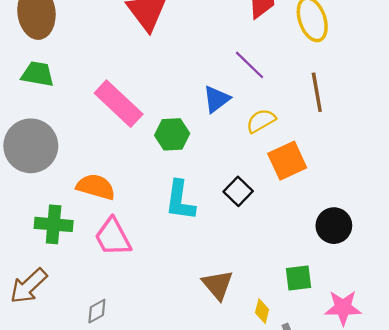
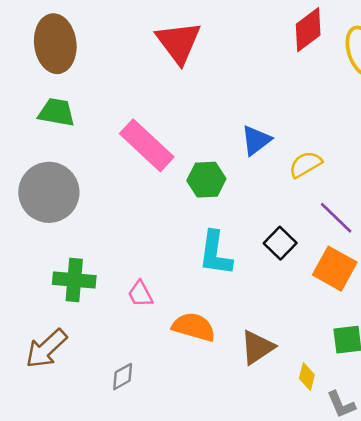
purple line: (250, 65) -> (336, 218), moved
orange square: (287, 161) -> (335, 269), moved, turned -36
orange semicircle: (96, 187) -> (194, 327), moved
pink trapezoid: (113, 237) -> (140, 294), size x0.6
brown triangle: (218, 285) -> (257, 347), turned 36

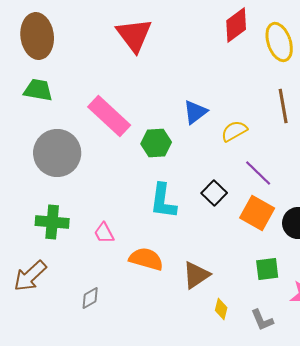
gray circle: (49, 192) -> (57, 153), moved
yellow diamond: (307, 377) -> (221, 309), moved

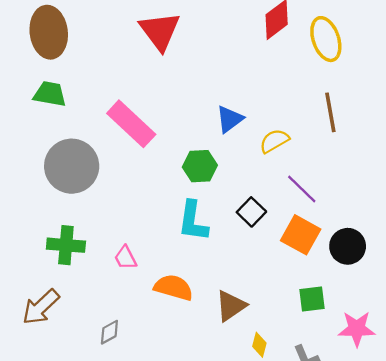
green hexagon: (156, 143) -> (200, 166), moved

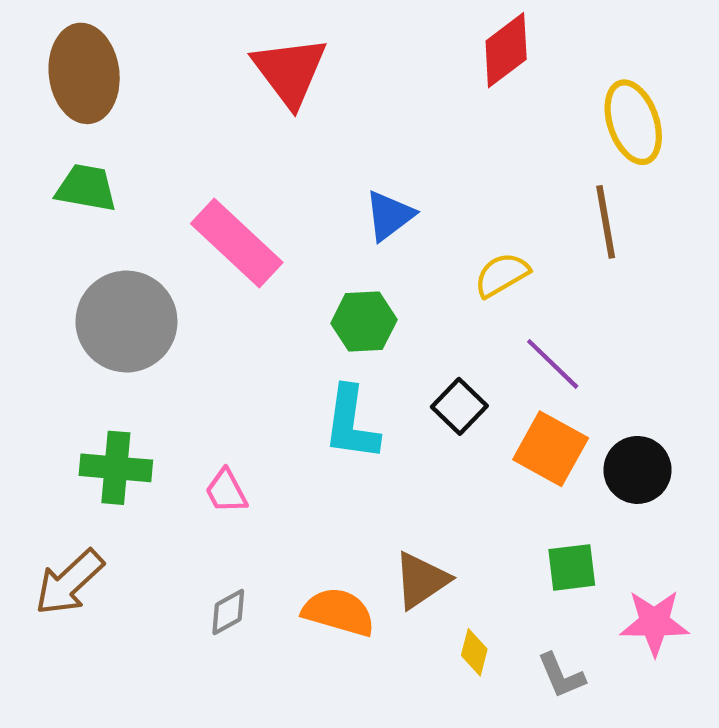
yellow ellipse: (326, 39) -> (633, 122), moved
blue triangle: (230, 119) -> (389, 215), moved
orange semicircle: (174, 288) -> (339, 612), moved
gray diamond: (109, 332) -> (228, 612), moved

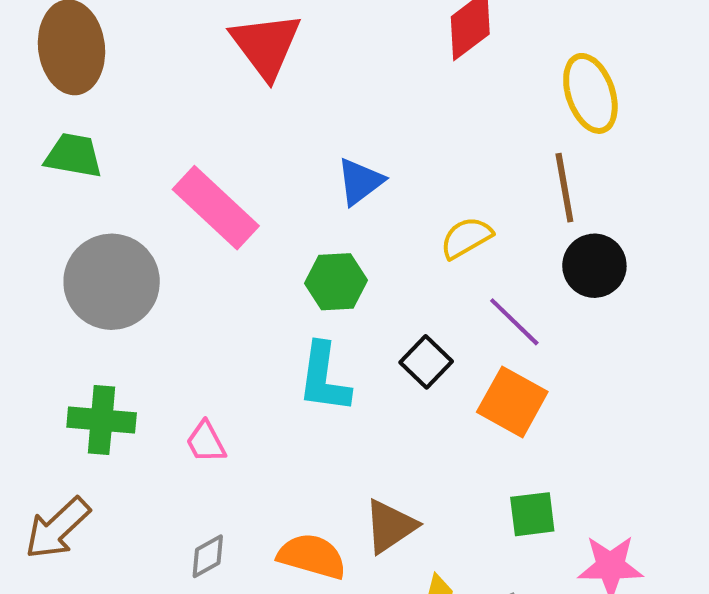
black circle: (637, 470) -> (594, 266), moved

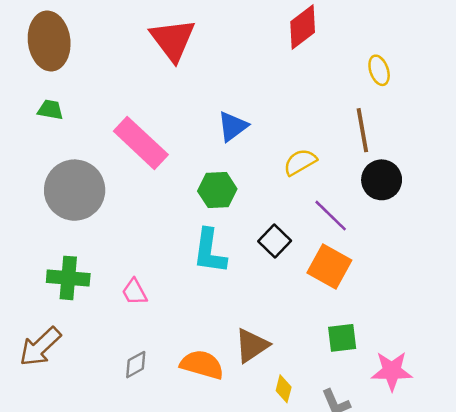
yellow ellipse: (590, 93) -> (379, 70), size x0.6
green trapezoid: (74, 156) -> (50, 110), size x0.7

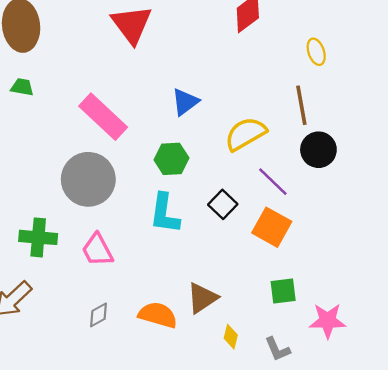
yellow semicircle: (300, 162) -> (246, 134), size x1.4
gray circle: (75, 190) -> (88, 179), moved
pink trapezoid: (134, 292) -> (97, 250), size x1.4

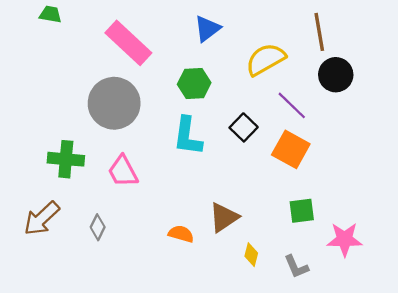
gray diamond: (99, 315) -> (98, 227), moved, turned -35
orange semicircle: (158, 315) -> (181, 234), size x0.7

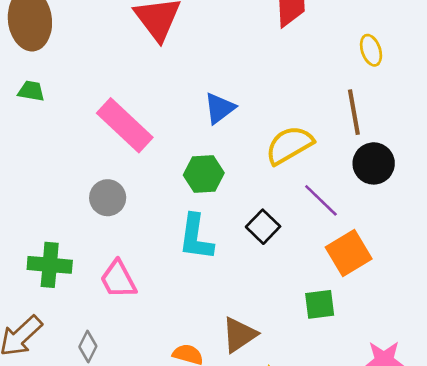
gray circle: (114, 103) -> (108, 198), size x0.6
orange square: (291, 149) -> (349, 253), moved, turned 30
green square: (302, 211) -> (320, 304), moved

